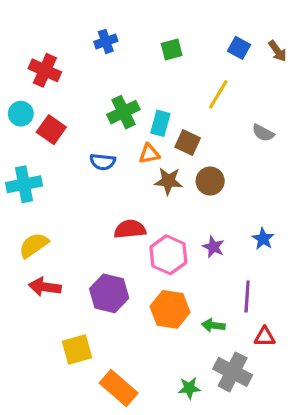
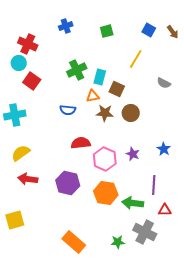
cyan circle: (21, 114) -> (19, 63), moved
blue semicircle: (103, 162) -> (68, 110), moved
green arrow: (213, 325) -> (133, 203), size x1.5
yellow square: (77, 349) -> (15, 220), moved

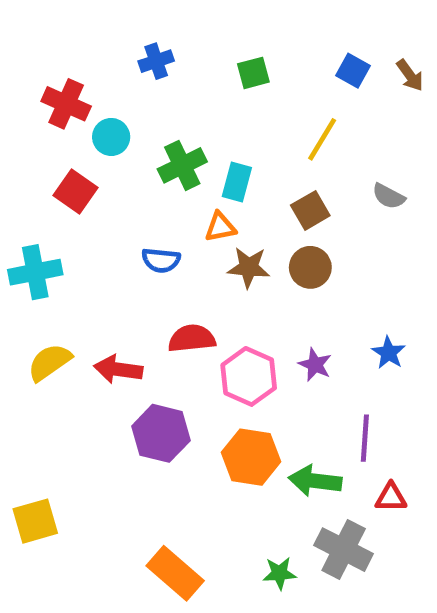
cyan circle: (19, 63) -> (111, 137), moved
brown square: (117, 89) -> (310, 210), moved, turned 35
red arrow: (28, 179) -> (118, 369), moved

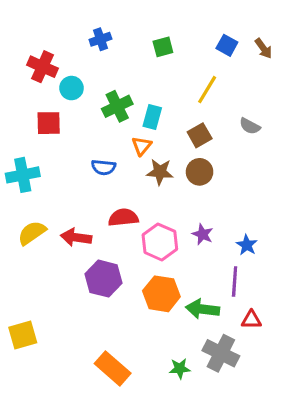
red square: (76, 192) -> (49, 123), turned -36
orange triangle: (220, 227) -> (142, 146), turned -40
blue star: (389, 353) -> (247, 245), moved

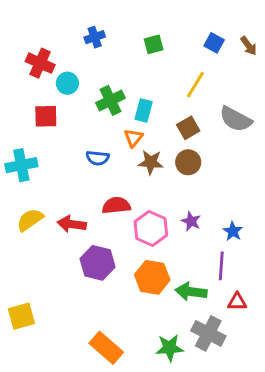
gray semicircle: (250, 126) -> (236, 119), size x1.6
green star: (180, 368) -> (169, 348), size x1.4

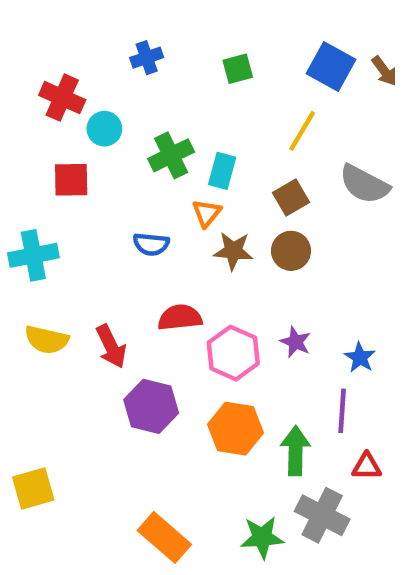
blue square: (214, 43) -> (331, 66), size x1.5
yellow semicircle: (30, 220) -> (47, 340), turned -132
red arrow: (72, 224) -> (111, 346), turned -124
green arrow: (191, 292) -> (295, 451), turned 84

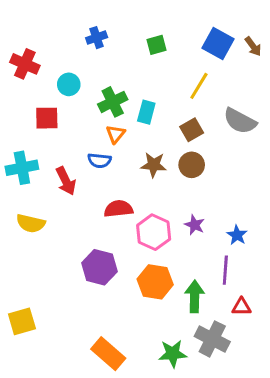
red cross: (62, 98) -> (25, 64), moved
orange triangle: (207, 213) -> (116, 134), moved
red arrow: (111, 346) -> (66, 181), moved

